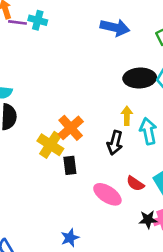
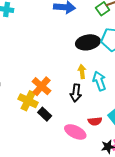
black rectangle: (70, 165) -> (45, 114), turned -32
red semicircle: (135, 184) -> (95, 121), turned -32

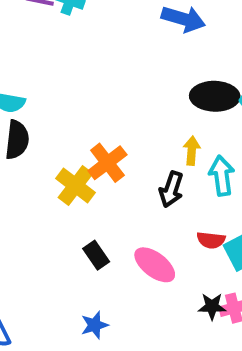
black rectangle: (45, 114) -> (96, 255), moved
red semicircle: (95, 121) -> (211, 240), moved

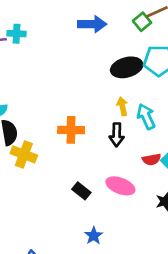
orange cross: (107, 163) -> (71, 130), turned -35
yellow cross: (76, 186) -> (24, 154), moved

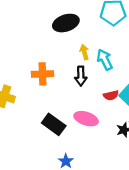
black ellipse: (127, 67) -> (66, 23), moved
black rectangle: (81, 191) -> (54, 124), size x1.5

